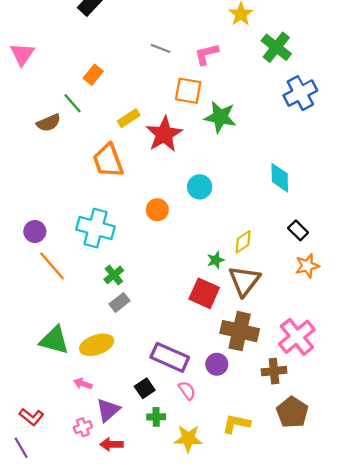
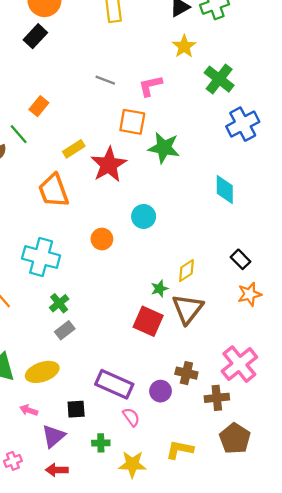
cyan diamond: (280, 178) -> (225, 189), moved
brown cross: (240, 331) -> (186, 373), moved, size x0.6
black square: (145, 388) -> (76, 409), moved, turned 30
pink cross: (83, 427) -> (13, 461), moved

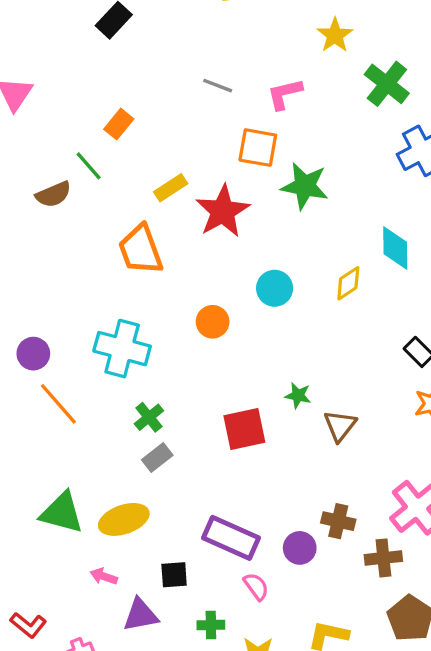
yellow diamond: (186, 271) -> (348, 283), moved
green star: (159, 289) -> (298, 395), turned 30
brown triangle: (188, 309) -> (340, 426), size x0.7
red square: (148, 321) -> (244, 429), moved, turned -36
purple triangle: (53, 436) -> (141, 615), turned 30

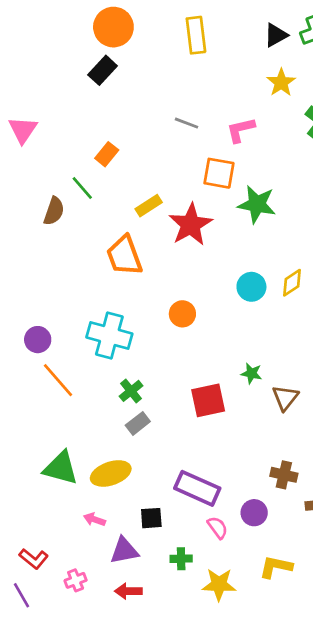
brown semicircle: (53, 194) -> (54, 211), turned -48
cyan circle: (275, 288) -> (251, 287), moved
purple circle: (300, 548) -> (254, 513), moved

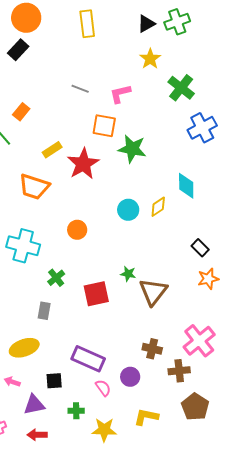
orange trapezoid: (124, 256) -> (34, 187), turned -52
green cross: (131, 391) -> (56, 278), moved
brown triangle: (285, 398) -> (153, 292), size x1.4
gray rectangle: (138, 423) -> (44, 311), turned -42

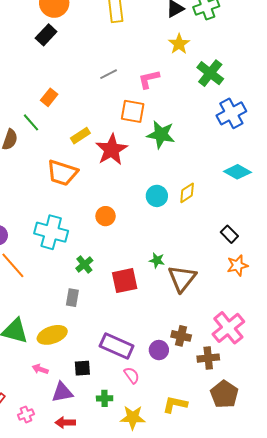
gray line: (80, 89) -> (109, 74), turned -48
cyan diamond: (186, 186) -> (237, 172), moved, turned -60
purple circle: (130, 377) -> (159, 350), moved

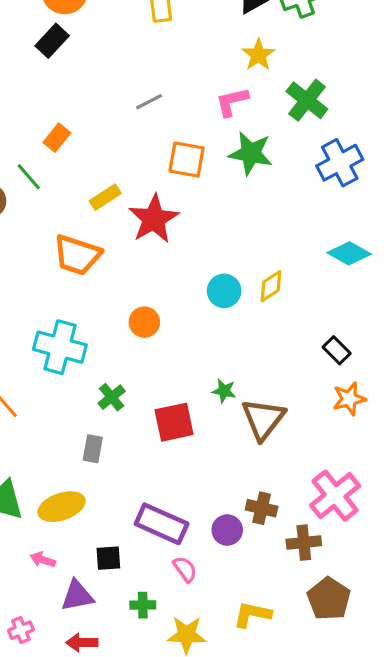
pink L-shape: (149, 79) -> (232, 102), moved
green star: (161, 135) -> (251, 153), moved

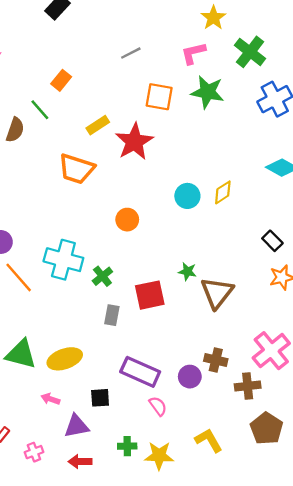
cyan cross: (60, 347) -> (63, 260), moved
gray rectangle: (93, 449) -> (112, 315), moved
green cross: (143, 605) -> (127, 446), moved
yellow L-shape: (252, 614) -> (209, 440), turned 48

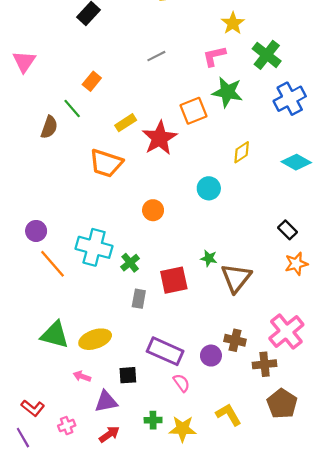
orange square: (159, 97) -> (193, 111), moved, turned -32
yellow diamond: (223, 192) -> (242, 152), moved
red arrow: (80, 462) -> (109, 434), turned 145

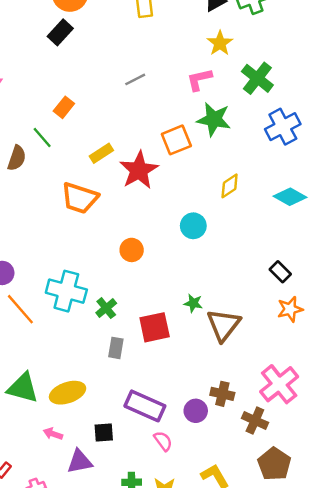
brown cross: (265, 364) -> (255, 420), turned 30

